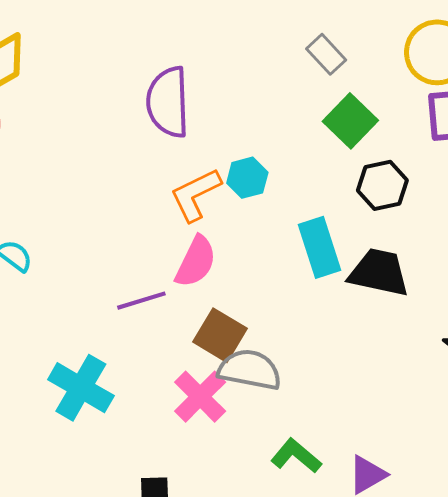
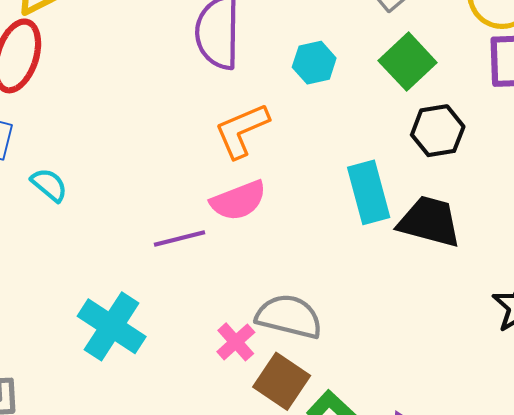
cyan hexagon: (247, 178) -> (314, 63), moved
pink semicircle: (196, 262) -> (238, 201), turned 40
brown square: (220, 335) -> (282, 381), moved
pink cross: (200, 397) -> (236, 342), size x0.7

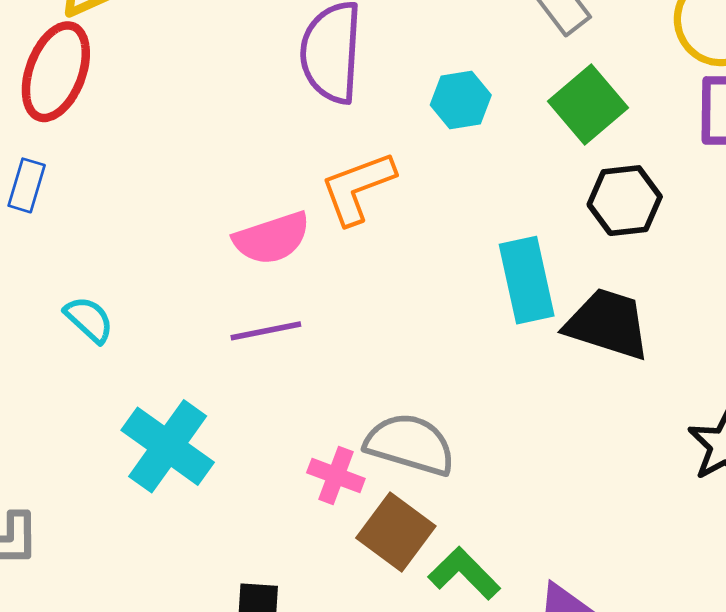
cyan semicircle: (49, 185) -> (89, 320), moved
pink semicircle: (238, 201) -> (272, 238), moved
pink cross: (236, 342) -> (336, 476), turned -30

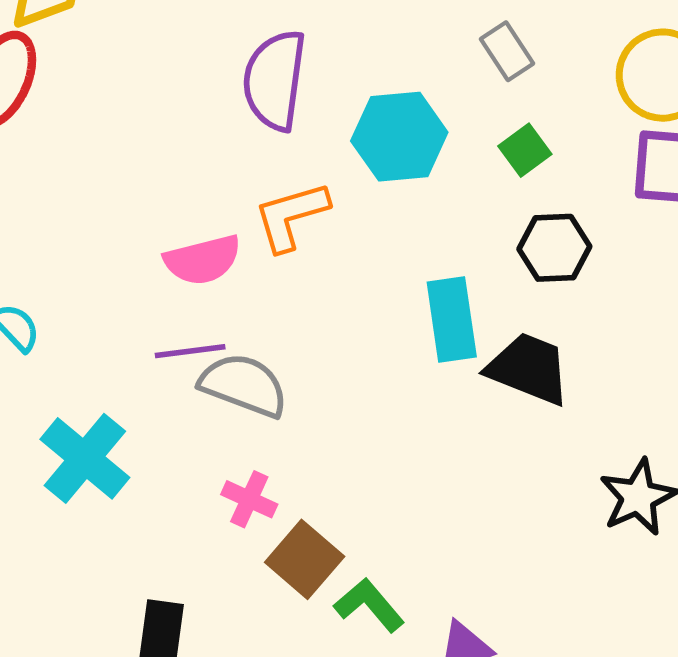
cyan hexagon: (461, 100) -> (399, 137), size x1.6
green square: (588, 104) -> (525, 150), size x0.7
gray semicircle: (410, 444) -> (244, 385), moved

